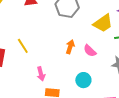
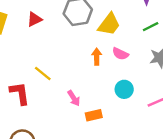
yellow trapezoid: (103, 23) -> (109, 24), moved

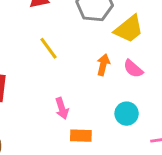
yellow line: (43, 73) -> (49, 48), moved

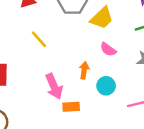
orange arrow: (103, 65) -> (84, 70), moved
pink arrow: (62, 108) -> (54, 86), size x1.5

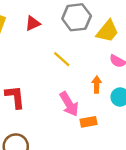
yellow line: (39, 39) -> (62, 59), moved

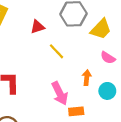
red triangle: (33, 23) -> (37, 27), moved

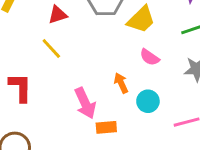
yellow line: (56, 51) -> (51, 49), moved
orange arrow: (87, 78) -> (121, 83), turned -32

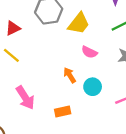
pink arrow: (85, 103) -> (25, 98), moved

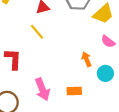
pink arrow: (25, 98) -> (42, 89), moved

